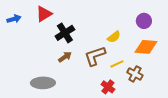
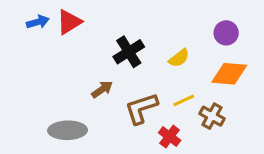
blue arrow: (14, 19) -> (38, 22), moved
black cross: (65, 33) -> (129, 52), moved
brown L-shape: (95, 56) -> (141, 108), moved

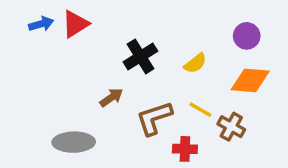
yellow line: (184, 100) -> (200, 110), turned 55
red cross: (170, 137) -> (185, 149), turned -35

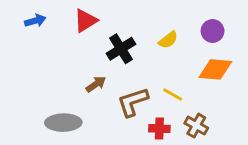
red triangle: (75, 24) -> (85, 21), moved
yellow semicircle: (195, 63) -> (168, 40), moved
brown cross: (231, 127) -> (196, 126), moved

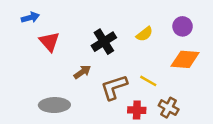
red triangle: (85, 21) -> (49, 42), moved, turned -40

